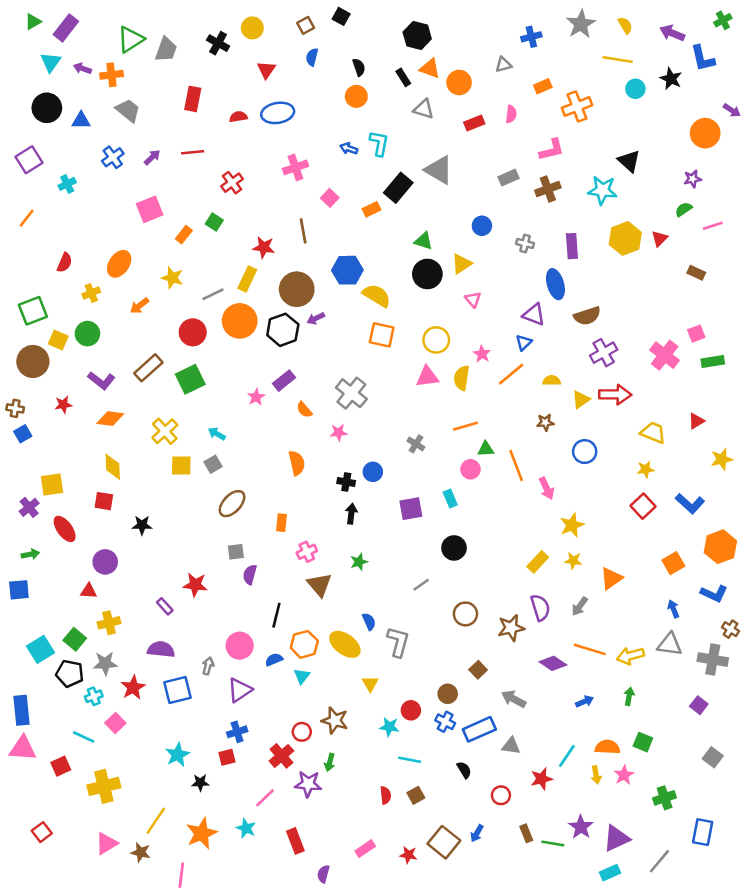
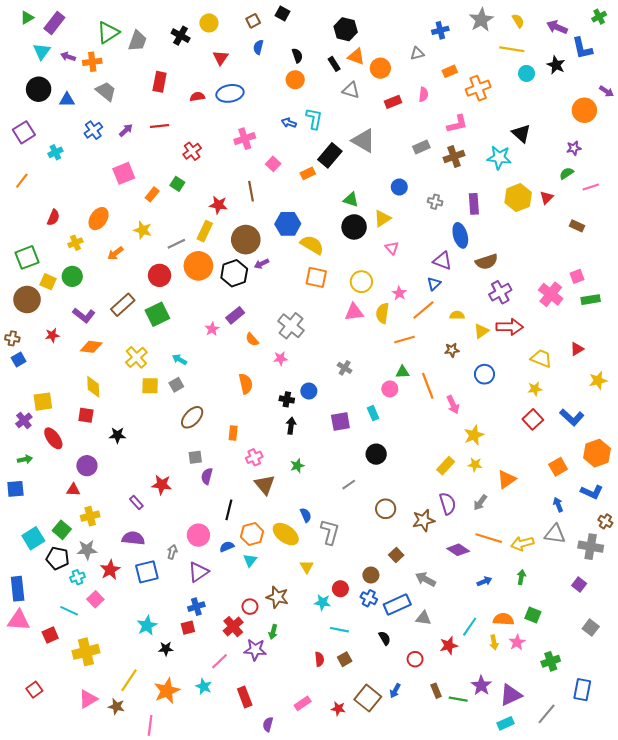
orange line: (465, 426) -> (405, 339), moved

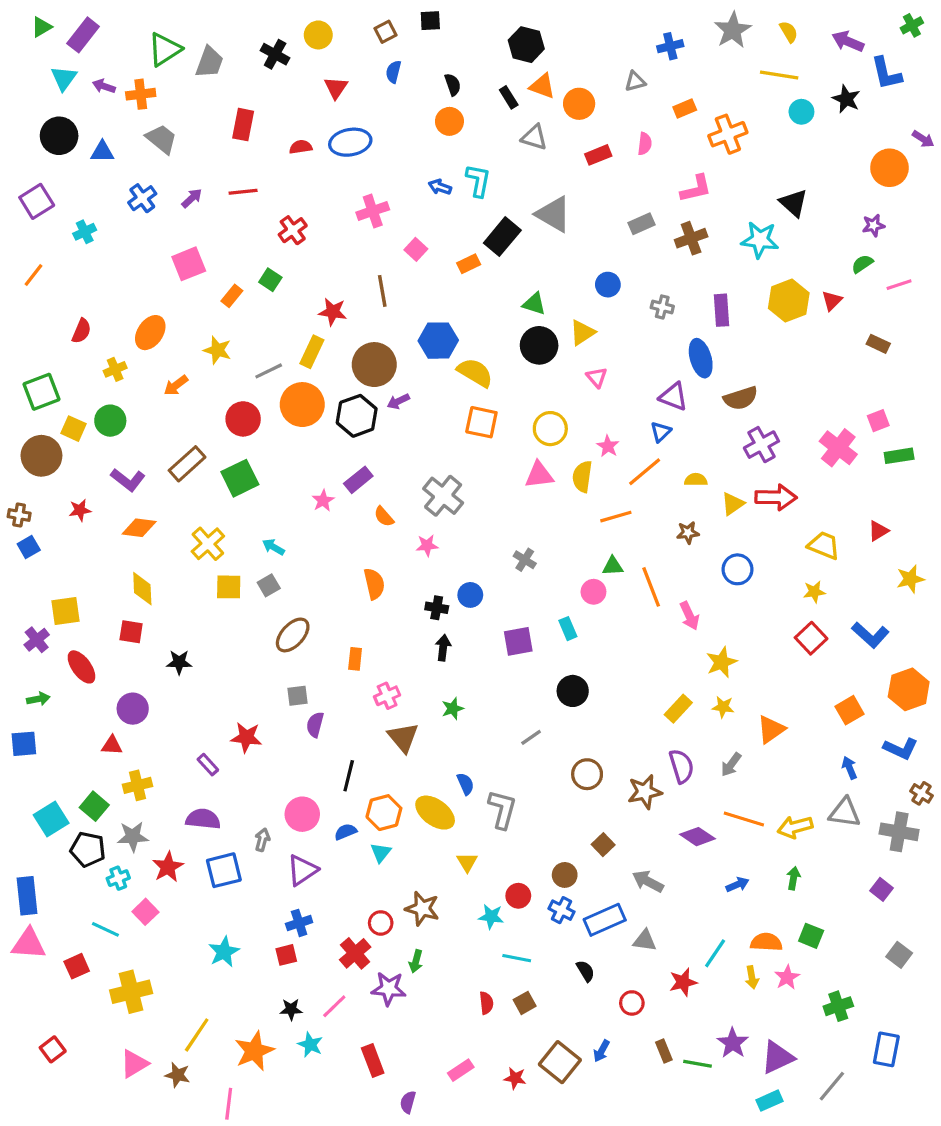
black square: (283, 13) -> (430, 21), turned -32
black star: (166, 649) -> (291, 1009), moved

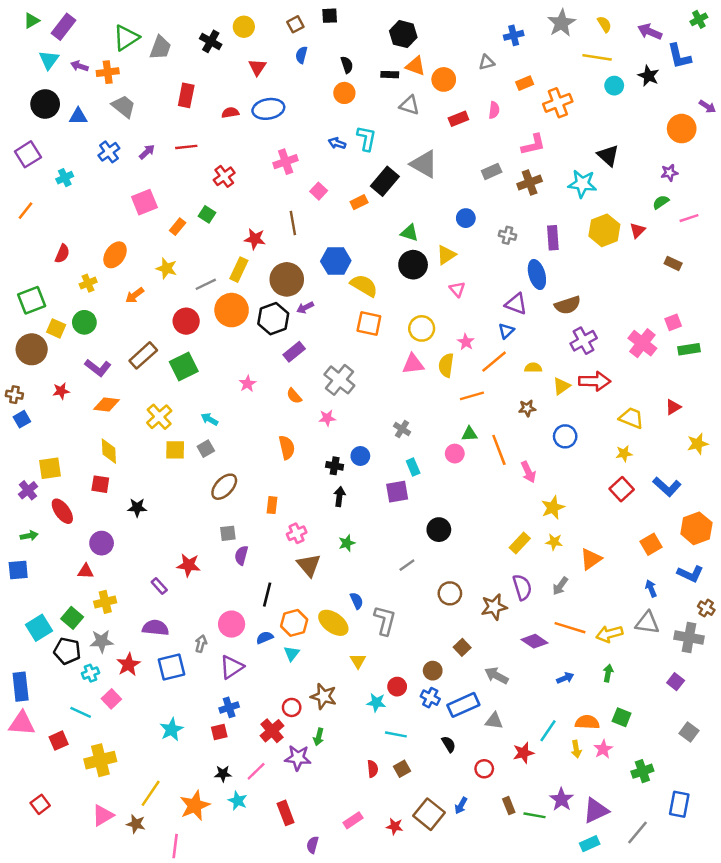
black rectangle: (509, 97) -> (390, 75), turned -56
purple rectangle: (358, 480) -> (294, 352), moved
cyan rectangle: (568, 629) -> (413, 467), moved

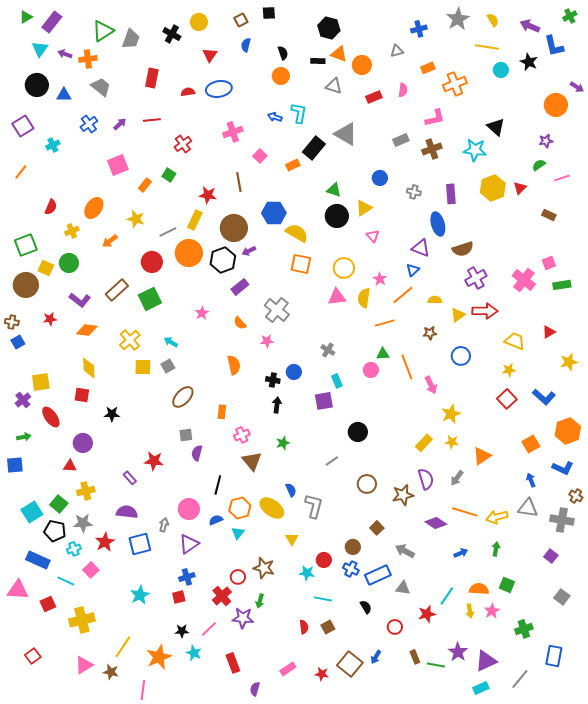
blue rectangle: (21, 687) -> (38, 560), moved, turned -60

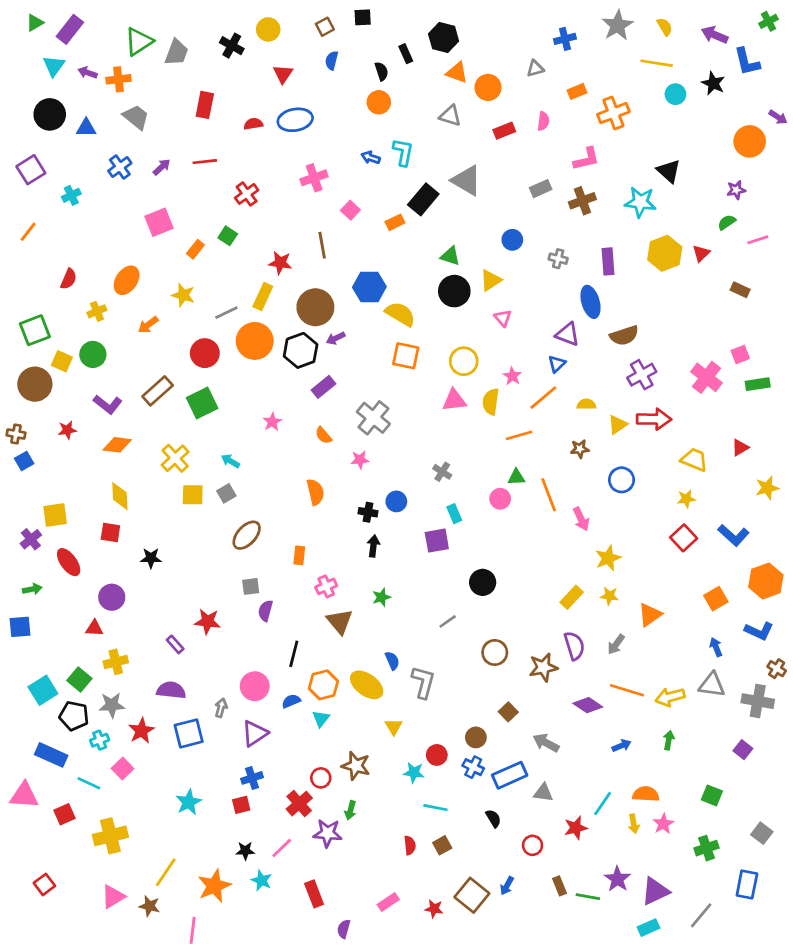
black rectangle: (318, 61) -> (406, 54), moved, turned 64
green square: (507, 585) -> (712, 795), moved
gray square: (562, 597) -> (762, 833), moved

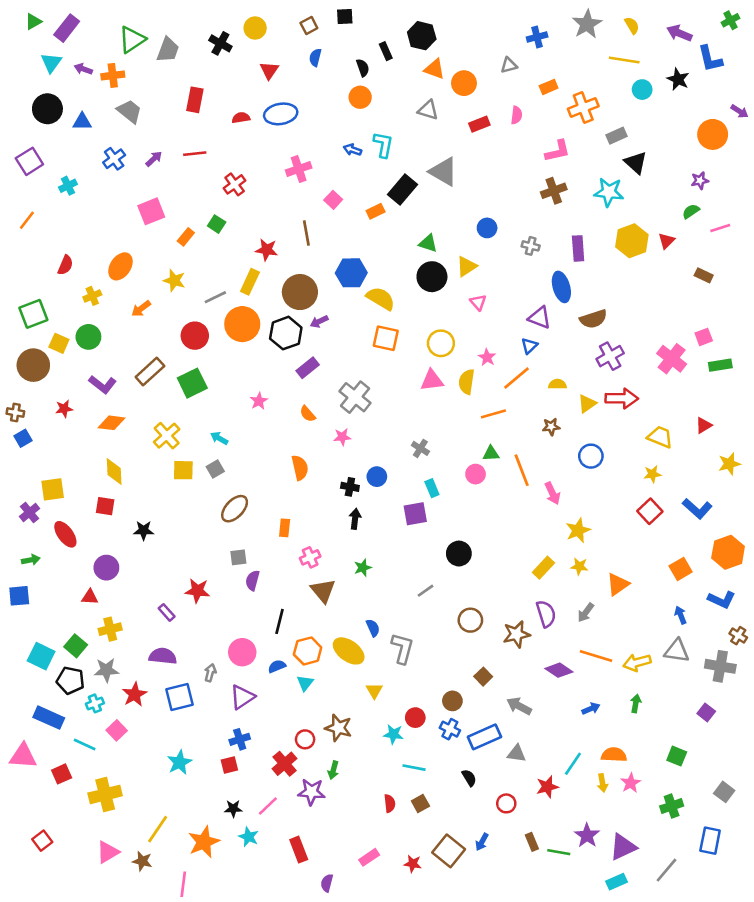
gray rectangle: (541, 189) -> (616, 136), moved
cyan square: (43, 690) -> (41, 656), turned -32

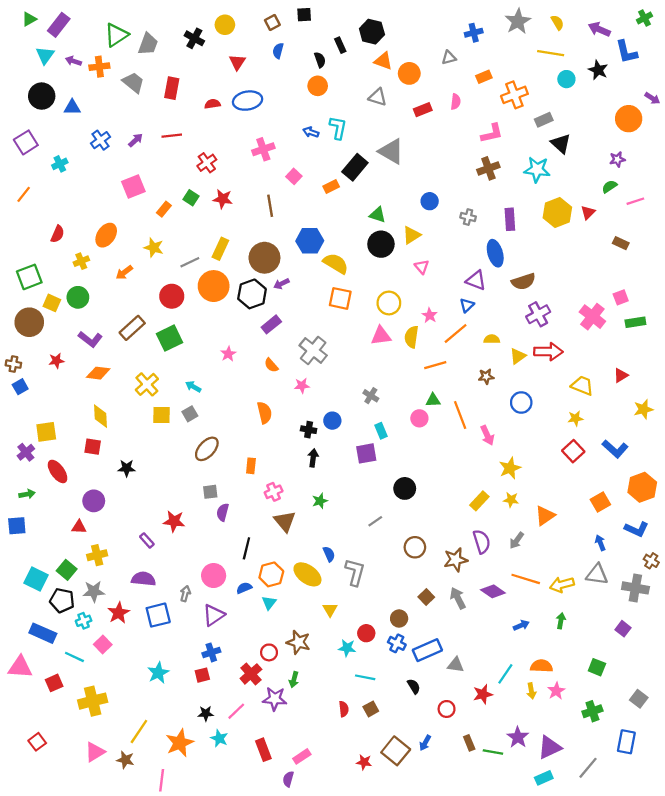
gray trapezoid: (129, 111) -> (133, 82), moved
red star: (267, 250) -> (223, 199), moved
gray arrow: (519, 706) -> (458, 598), moved, turned 35
pink rectangle: (369, 857) -> (302, 756), moved

